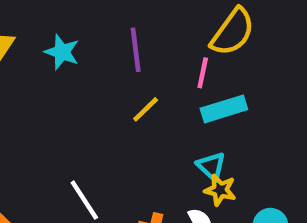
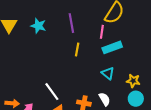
yellow line: (146, 109) -> (77, 49), turned -32
yellow star: (220, 190) -> (133, 81), moved

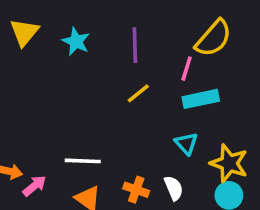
yellow line: (77, 49) -> (138, 93), turned 32
yellow star: (133, 81) -> (229, 163), size x1.5
white line: (52, 92) -> (83, 161), turned -60

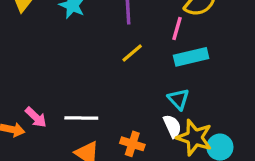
yellow star: (229, 163) -> (194, 138), moved
pink arrow: (34, 186) -> (36, 117), moved, turned 85
white semicircle: (174, 188) -> (172, 126), moved

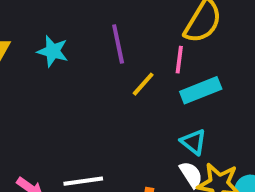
yellow line: (132, 53) -> (143, 84), moved

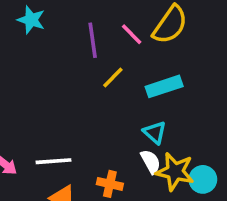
cyan star: (53, 51) -> (31, 20), moved
pink line: (179, 60) -> (132, 34), moved, turned -55

